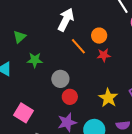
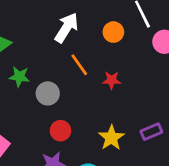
orange circle: (99, 36) -> (113, 32), moved
gray circle: (60, 79) -> (48, 93), moved

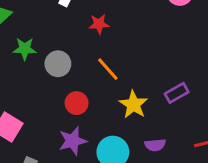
orange line: (79, 65) -> (108, 69), moved
red star: (112, 80) -> (99, 24), moved

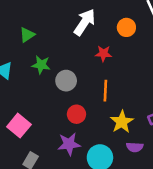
orange line: (108, 69) -> (105, 91), turned 36
purple semicircle: (155, 145) -> (135, 147), moved

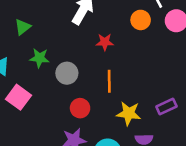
orange circle: (126, 27) -> (141, 20), moved
yellow star: (122, 122) -> (129, 113), turned -30
pink square: (19, 126) -> (18, 97), moved

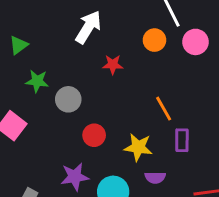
orange line: (109, 81) -> (164, 109), moved, turned -30
purple rectangle: (166, 106) -> (182, 140), turned -66
red circle: (80, 108) -> (94, 135), moved

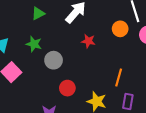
green triangle: (19, 45) -> (38, 13), moved
orange line: (164, 109) -> (119, 77), turned 36

